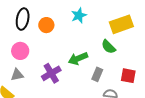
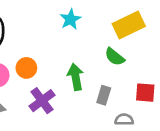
orange circle: (46, 25) -> (26, 68), moved
green arrow: (78, 58) -> (76, 77), turned 108

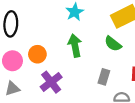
green arrow: (76, 77) -> (75, 46), moved

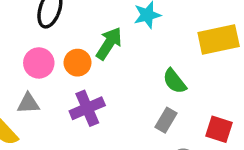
green semicircle: (113, 44) -> (175, 81), moved
green arrow: (75, 46) -> (109, 43), moved, turned 30

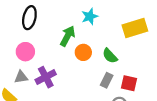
orange circle: (78, 63) -> (83, 52), moved
purple cross: (87, 108) -> (46, 77), moved
red square: (219, 129) -> (129, 83), moved

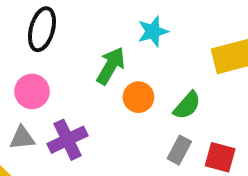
green semicircle: (110, 56) -> (187, 105), turned -98

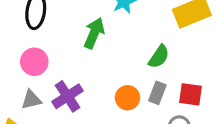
orange circle: (138, 97) -> (127, 98), moved

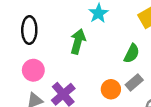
gray rectangle: (157, 93) -> (134, 82), turned 36

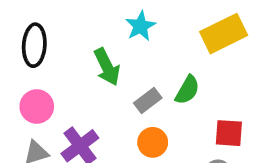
green arrow: (78, 41) -> (107, 67), turned 135
gray rectangle: (134, 82) -> (148, 100), moved

